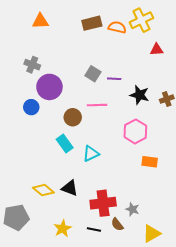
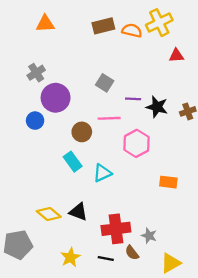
gray cross: (32, 65) -> (36, 73), turned 35
purple line: (114, 79) -> (133, 99), moved
pink hexagon: (135, 131) -> (136, 143), moved

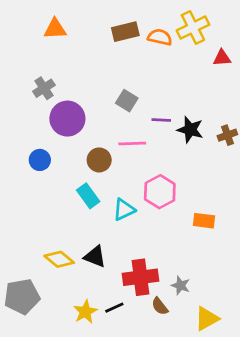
red triangle: (176, 56) -> (222, 58), moved
blue circle: (35, 121) -> (40, 160), moved
pink hexagon: (136, 143) -> (160, 192), moved
black line: (106, 258) -> (114, 308), moved, turned -35

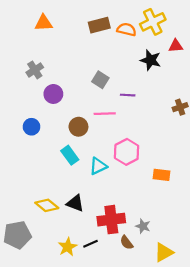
purple circle: (67, 119) -> (53, 94), size x0.7
black star: (190, 130) -> (151, 60), moved

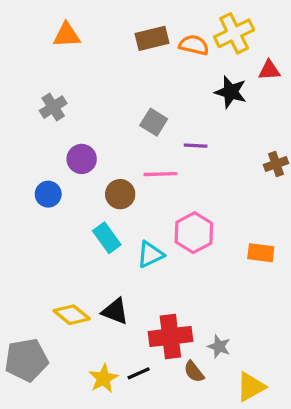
purple circle: (53, 94) -> (82, 159), moved
orange rectangle: (162, 175) -> (261, 253), moved

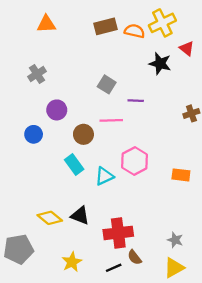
red triangle: (269, 70) -> (187, 48), turned 42
gray star: (219, 347) -> (175, 240), moved
black line: (139, 373) -> (114, 268), moved

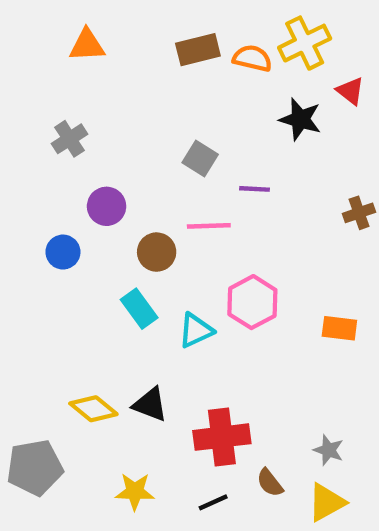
brown semicircle: (135, 257) -> (270, 483), moved
yellow star: (72, 262) -> (135, 491), turned 30

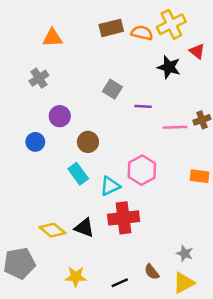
orange triangle: (87, 45) -> (52, 38), moved
pink line: (209, 226) -> (175, 127), moved
orange rectangle: (339, 328) -> (199, 176), moved
red cross: (222, 437) -> (124, 218), moved

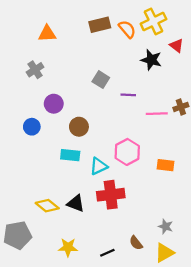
orange semicircle: (142, 33) -> (127, 29), turned 36
cyan rectangle: (78, 174) -> (70, 155), turned -48
orange rectangle: (199, 176) -> (166, 165), moved

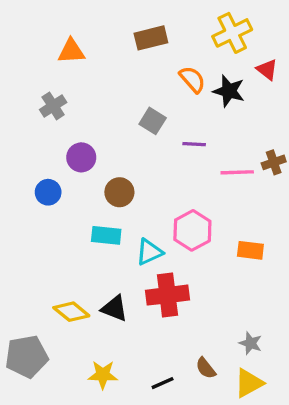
orange semicircle: (127, 29) -> (192, 79), moved

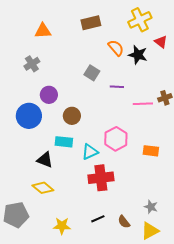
blue circle: (48, 192) -> (29, 116), size x1.6
black triangle: (114, 308) -> (45, 160), moved
black line: (163, 383) -> (98, 219), moved

